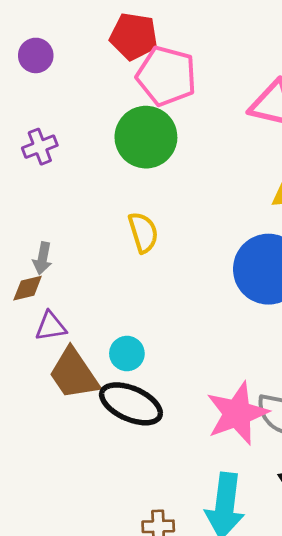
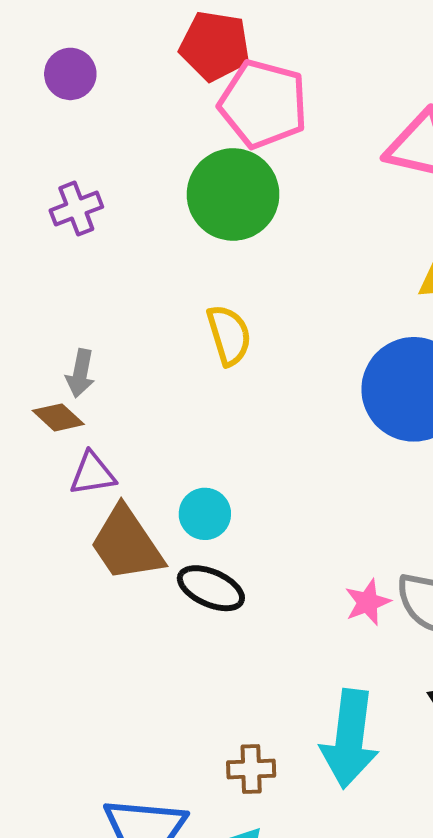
brown diamond: (28, 288) -> (58, 417), turned 56
black ellipse: (131, 404) -> (211, 588), size x0.7
pink star: (237, 413) -> (368, 602), size x0.5

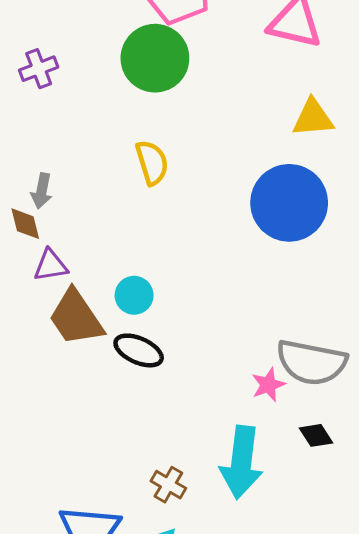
brown diamond: (58, 417) -> (25, 224), turned 33
pink star: (368, 602) -> (268, 385), moved
brown cross: (251, 769) -> (168, 485), turned 32

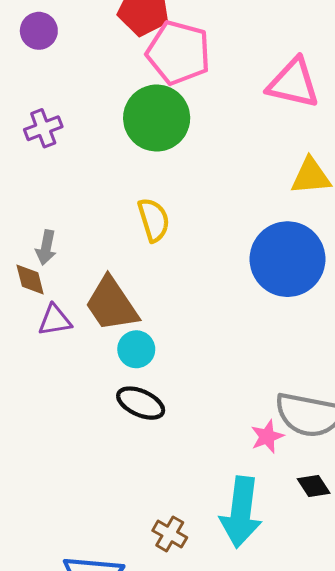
brown trapezoid: (76, 318) -> (112, 304), moved

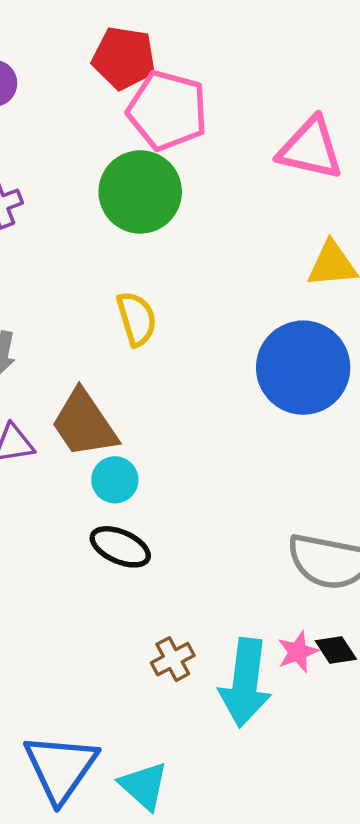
pink star: (267, 437) -> (298, 652), moved
brown cross: (170, 534) -> (173, 659), moved, turned 32

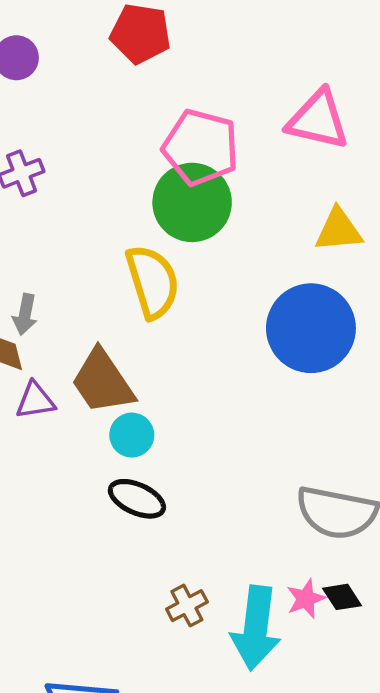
pink pentagon: (167, 110) -> (201, 147), moved
green circle: (140, 192) -> (192, 202), moved
yellow semicircle: (137, 319) -> (152, 282), size x1.4

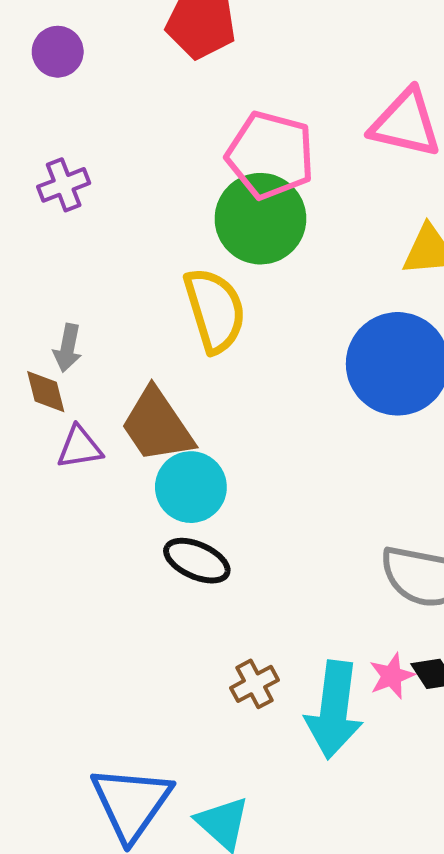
cyan circle: (132, 435) -> (191, 487), size x1.4

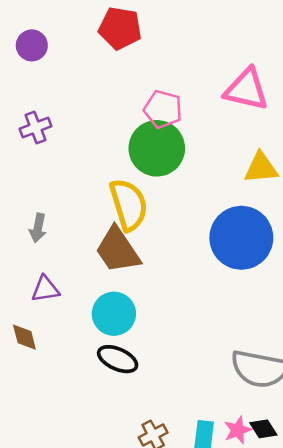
pink pentagon: (270, 155) -> (163, 109), size x0.7
brown diamond: (46, 392) -> (24, 337), moved
brown trapezoid: (157, 425) -> (118, 250), moved

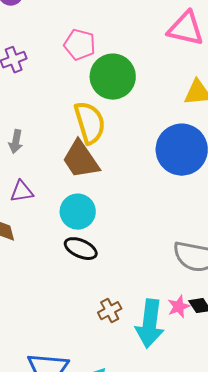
pink pentagon: (163, 109) -> (80, 45), moved

